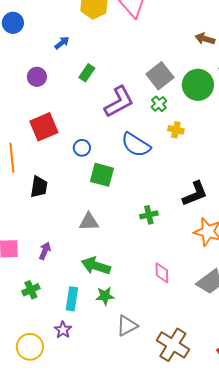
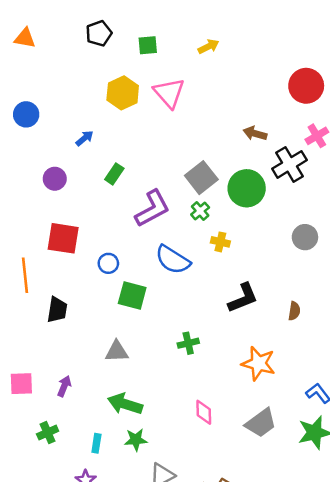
red square: (44, 127) -> (63, 238), turned 32
black L-shape: (195, 194) -> (243, 298), moved
cyan rectangle: (72, 299) -> (96, 443), size x0.7

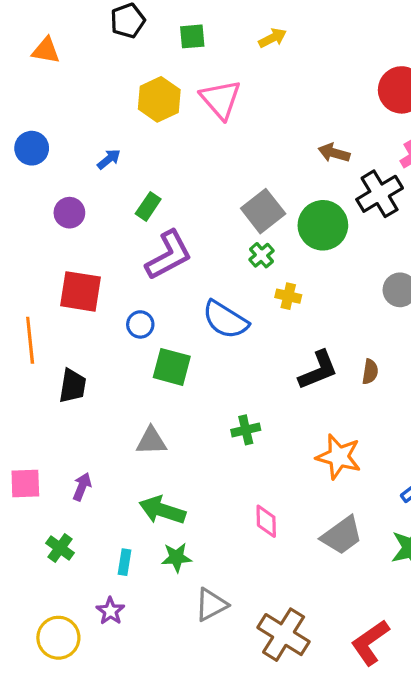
orange triangle: (25, 38) -> (46, 51), moved
blue circle: (26, 114) -> (32, 148), moved
purple L-shape: (152, 209) -> (169, 255), moved
brown semicircle: (294, 311) -> (370, 372), moved
green cross: (48, 433) -> (60, 548), turned -30

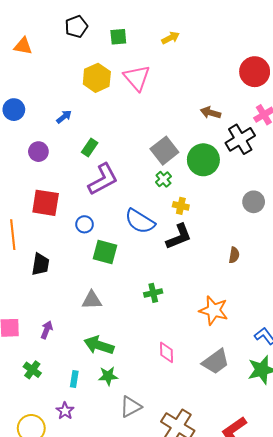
black L-shape: (318, 370) -> (179, 237), moved

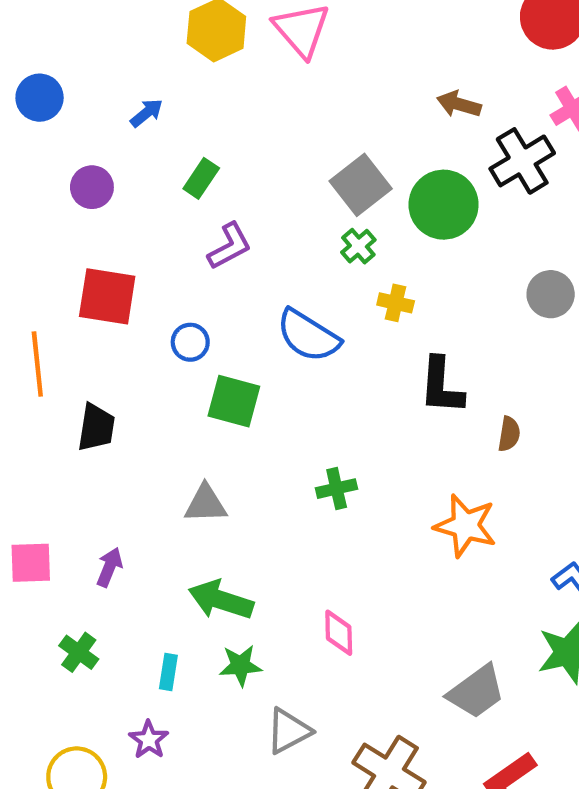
purple L-shape: (103, 179) -> (230, 246), size x0.7
black L-shape: (179, 237) -> (441, 386), moved, turned 116
brown semicircle: (234, 255) -> (509, 434), moved
pink diamond: (167, 352) -> (339, 633), moved
gray trapezoid: (216, 362) -> (476, 692), moved

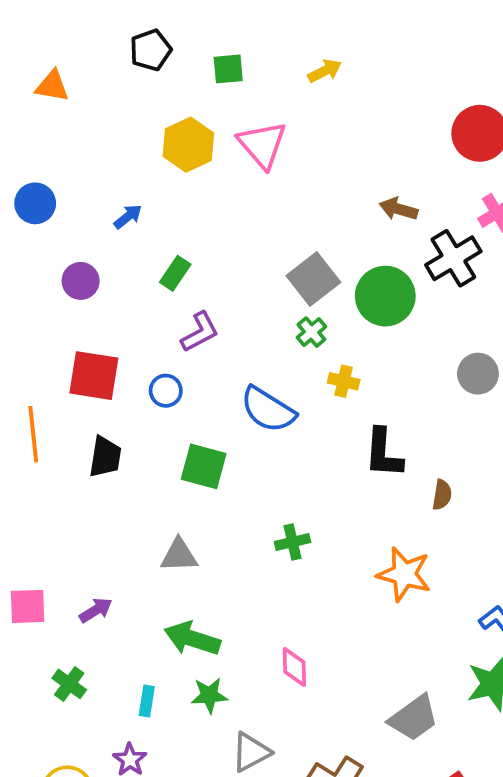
blue circle: (190, 342) -> (166, 391), moved
black trapezoid: (96, 427) -> (105, 457), moved
purple arrow: (109, 567) -> (96, 610), turned 36

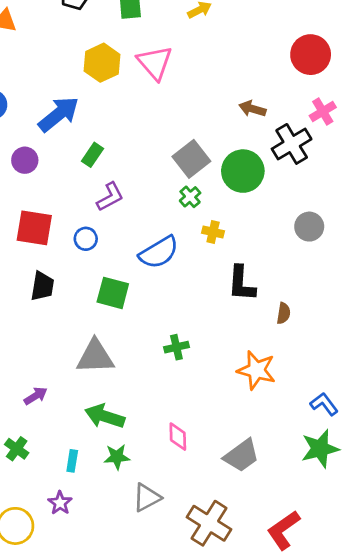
blue arrow: (128, 217) -> (59, 114), size x2.0
blue semicircle: (268, 410) -> (159, 252), turned -63
gray triangle: (179, 555) -> (95, 357), size x1.4
gray trapezoid: (414, 718) -> (241, 455), moved

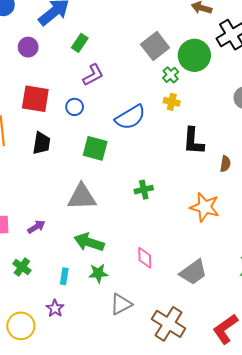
green cross: (190, 197) -> (171, 75), moved

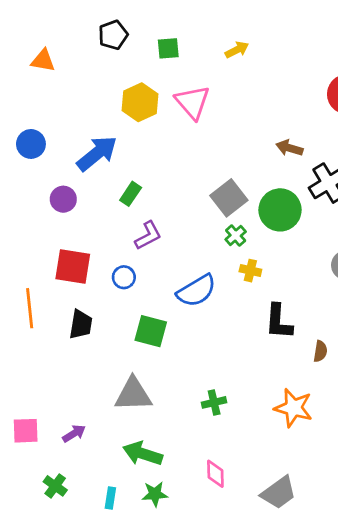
green cross: (171, 75) -> (236, 236), moved
green cross: (144, 190) -> (214, 402), moved

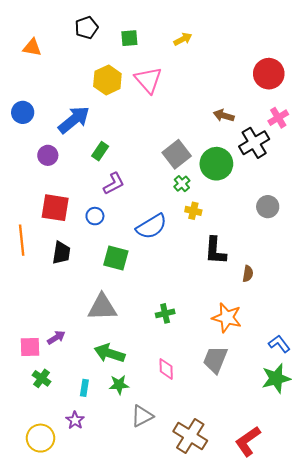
pink square: (26, 431) -> (30, 347), moved
gray trapezoid: (279, 493) -> (215, 360), moved, turned 148

